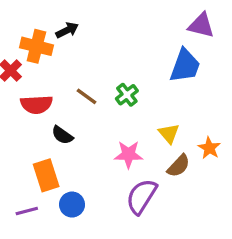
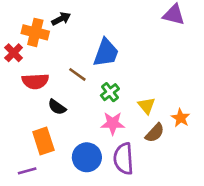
blue trapezoid: (185, 66) -> (106, 53), moved
green cross: (127, 95) -> (110, 92), moved
purple semicircle: (141, 196) -> (124, 159), turned -36
blue circle: (72, 205) -> (87, 157), moved, size x1.4

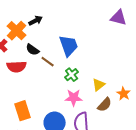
orange cross: (35, 32) -> (17, 31), turned 30
blue trapezoid: (106, 53) -> (69, 46), turned -40
yellow triangle: (147, 106) -> (99, 85), turned 32
black semicircle: (57, 107) -> (33, 50), moved

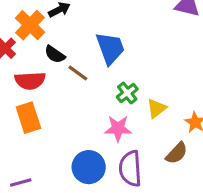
green cross: (72, 75) -> (127, 93), moved
brown semicircle: (105, 105) -> (177, 153), moved
orange rectangle: (23, 111) -> (28, 118), moved

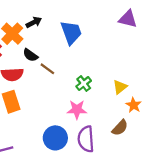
blue trapezoid: (110, 48) -> (71, 33), moved
yellow triangle: (157, 108) -> (120, 87), moved

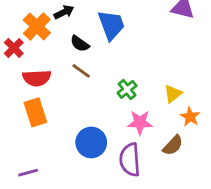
black semicircle: (30, 55) -> (80, 44), moved
pink star: (77, 110) -> (140, 122), moved
blue circle: (55, 138) -> (91, 142), moved

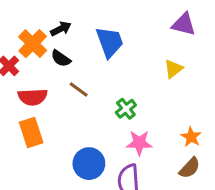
black semicircle: (80, 44) -> (61, 58), moved
yellow triangle: (173, 94) -> (173, 69), moved
brown semicircle: (173, 145) -> (190, 168), moved

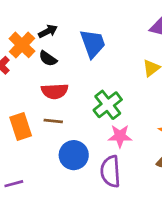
brown line: (79, 90) -> (53, 121), moved, turned -30
red semicircle: (33, 97) -> (55, 91), moved
green cross: (126, 109) -> (108, 105), size x1.5

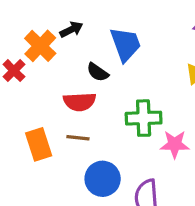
black semicircle: (48, 59) -> (98, 72), moved
green cross: (108, 105) -> (144, 118), turned 36
pink star: (120, 136) -> (175, 144), moved

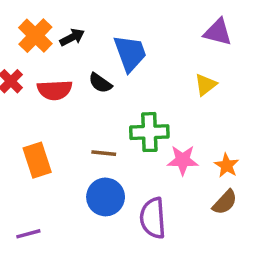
orange cross: (40, 46) -> (35, 36), moved
red semicircle: (80, 102) -> (55, 90), moved
brown line: (78, 138) -> (104, 153), moved

